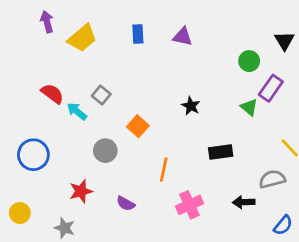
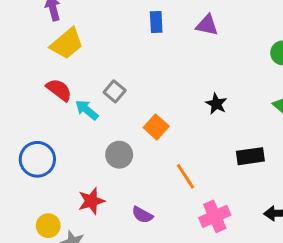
yellow trapezoid: (82, 38) -> (67, 44), moved
orange line: (164, 170) -> (185, 176), turned -45
yellow circle: (20, 213) -> (48, 226), moved

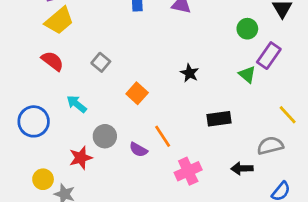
cyan arrow: (87, 110) -> (77, 104), moved
gray circle: (119, 155) -> (105, 136), moved
purple semicircle: (142, 215) -> (138, 150), moved

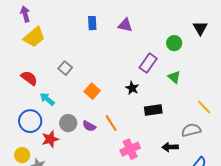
purple rectangle: (269, 56) -> (148, 63), moved
red semicircle: (52, 61) -> (29, 78), moved
black star: (190, 73) -> (132, 88), moved
blue circle: (34, 121) -> (30, 121), moved
purple semicircle: (138, 150) -> (89, 126), moved

